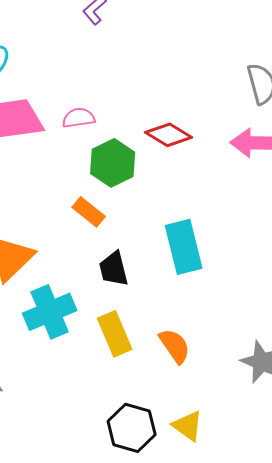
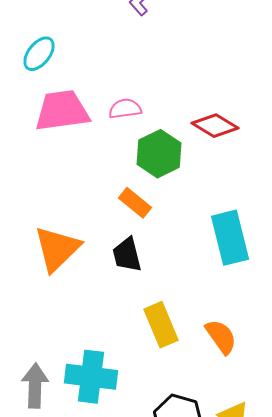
black trapezoid: (114, 269) -> (127, 255), moved
cyan cross: (50, 312) -> (91, 377), moved, turned 30

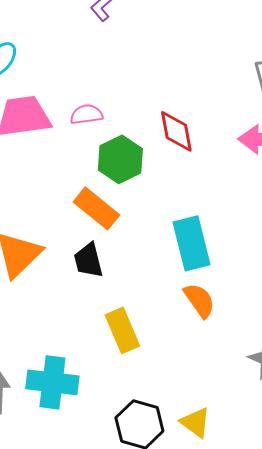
red diamond: (215, 126) -> (176, 131), turned 48
orange rectangle: (135, 203) -> (96, 208), size x1.4
orange semicircle: (221, 337) -> (199, 300), moved

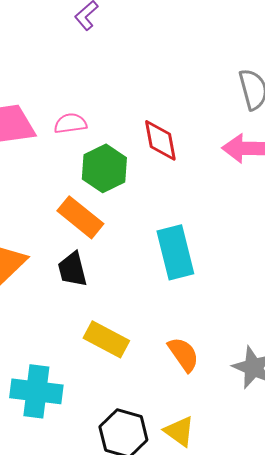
orange semicircle: (199, 300) -> (183, 354), moved
yellow rectangle: (122, 330) -> (106, 339), turned -39

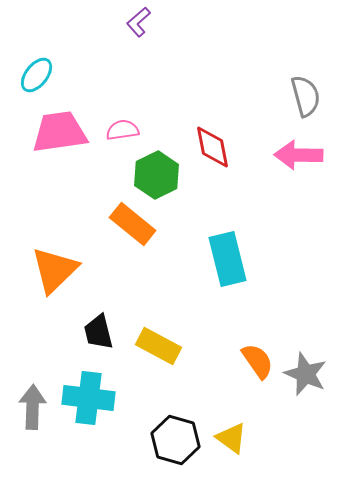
black trapezoid: (72, 269) -> (99, 332), moved
orange semicircle: (183, 354) -> (258, 361), moved

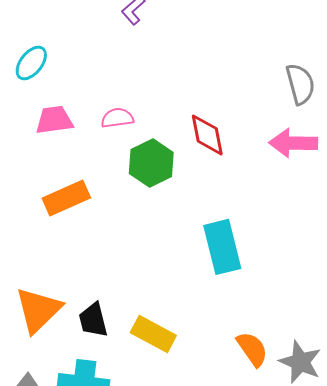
pink trapezoid: (60, 132) -> (54, 120), size x0.7
orange rectangle: (133, 224) -> (66, 198), moved, turned -63
orange triangle: (55, 270) -> (38, 310), moved

